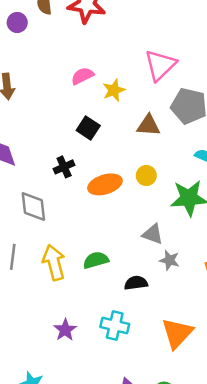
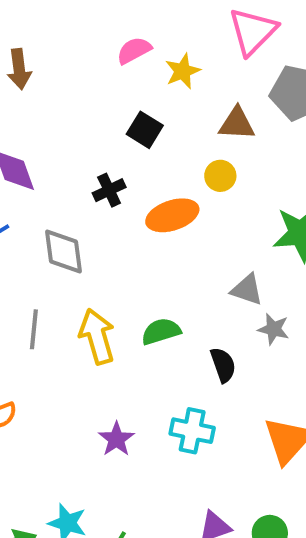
yellow circle: (146, 176) -> (220, 176), moved
black semicircle: (136, 283) -> (223, 365), turned 80

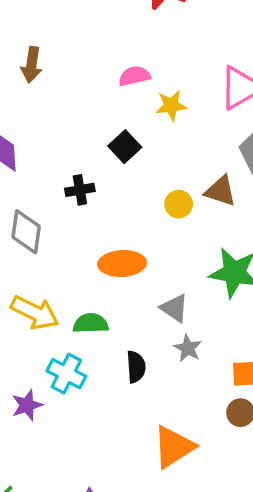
brown triangle: (237, 124) -> (220, 191), moved
orange ellipse: (172, 215) -> (122, 264), moved
yellow arrow: (97, 336) -> (35, 313), turned 117
cyan cross: (192, 431) -> (66, 374), moved

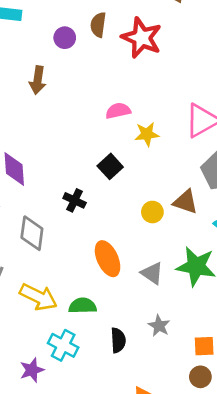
brown arrow: (32, 65) -> (38, 80), moved
black cross: (80, 190) -> (75, 200), turned 35
orange ellipse: (122, 264) -> (108, 259), turned 68
gray triangle: (174, 308) -> (152, 273), moved

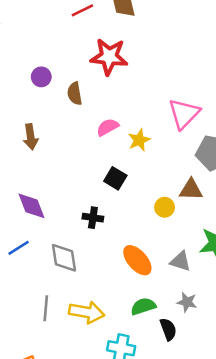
brown semicircle: (98, 25) -> (75, 94), moved
brown arrow: (38, 80) -> (31, 137), moved
green semicircle: (83, 306) -> (143, 306), moved
gray star: (159, 326) -> (187, 302), moved

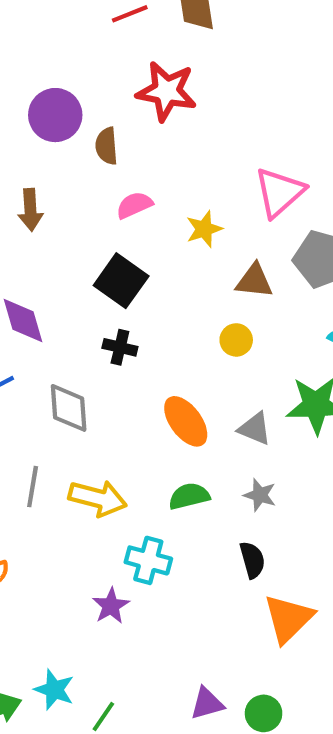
purple circle: (41, 77) -> (55, 115), size x1.6
pink semicircle: (108, 127) -> (134, 205), moved
black square: (115, 178) -> (121, 281), moved, size x1.4
brown triangle: (191, 190) -> (254, 281), moved
black semicircle: (168, 329) -> (252, 560), moved

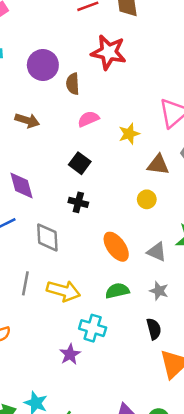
brown arrow: (30, 210) -> (27, 120), turned -70
black square: (121, 281) -> (80, 163), size x0.7

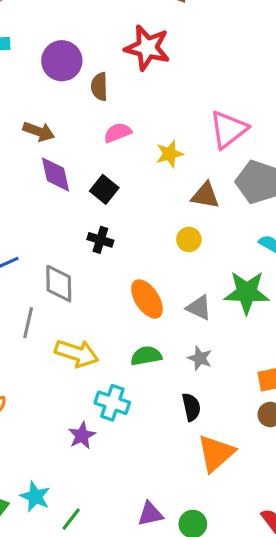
purple diamond: (22, 186) -> (55, 174), moved
gray line: (25, 283) -> (28, 323), moved

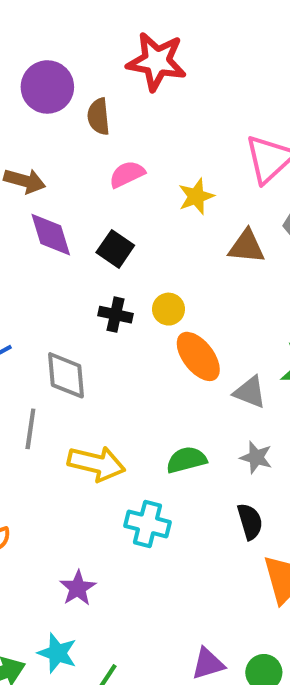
yellow circle: (189, 240) -> (169, 309), moved
orange ellipse: (147, 299) -> (198, 356), moved
purple star: (82, 436) -> (78, 588), moved

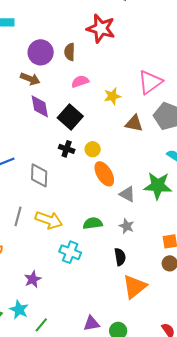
purple circle: (47, 87) -> (41, 52), moved
black square: (115, 249) -> (70, 117), size x1.4
gray line: (30, 429) -> (18, 216), moved

